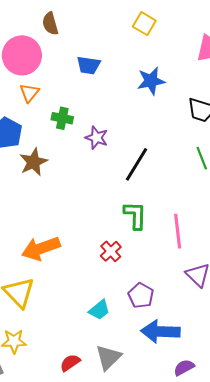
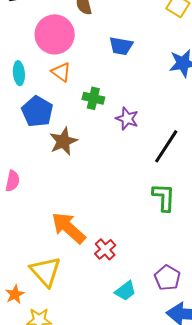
orange triangle: (29, 93) -> (61, 72), turned -35
orange arrow: (41, 248) -> (68, 228), turned 60
red cross: (111, 251) -> (105, 249), moved

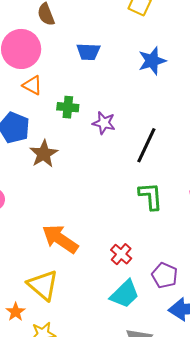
red cross: (105, 249) -> (121, 254), moved
cyan trapezoid: (125, 291) -> (125, 294), size x1.4

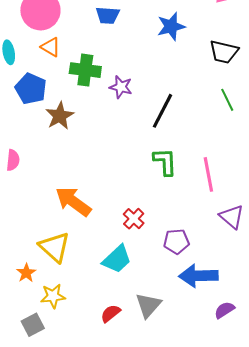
green cross: (68, 107) -> (85, 70), size x1.4
purple pentagon: (165, 275) -> (176, 241), turned -30
cyan trapezoid: (125, 294) -> (117, 259), moved

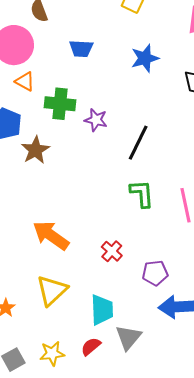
yellow triangle: (55, 247) -> (52, 290), moved, turned 36
cyan trapezoid: (117, 259) -> (102, 310), moved, turned -48
yellow star: (53, 296) -> (52, 353), moved

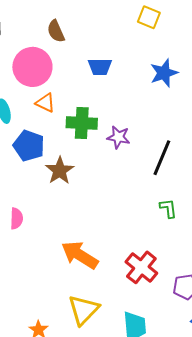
green L-shape: (142, 194) -> (168, 208), size x0.7
red cross: (112, 251) -> (141, 267), size x1.5

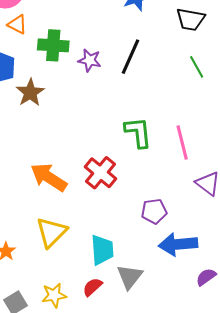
black line: (162, 158) -> (130, 57), moved
green L-shape: (168, 208) -> (138, 132), size x1.6
red cross: (141, 267) -> (101, 173), moved

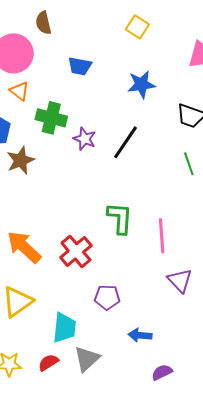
purple pentagon: (154, 211) -> (107, 297), moved
blue arrow: (178, 244) -> (140, 335), size x0.6

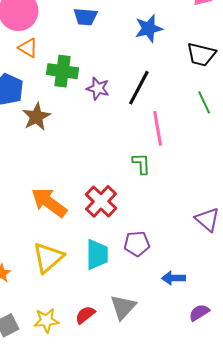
green L-shape: (120, 218) -> (141, 164), size x0.7
pink line: (162, 236) -> (158, 128), moved
cyan trapezoid: (64, 328) -> (97, 255), moved

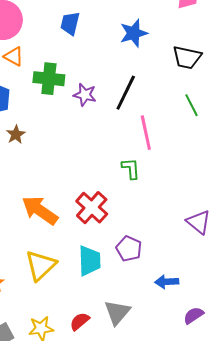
blue trapezoid: (85, 17) -> (70, 23), turned 100
brown star: (36, 117) -> (16, 134), moved, size x0.7
purple pentagon: (137, 244) -> (129, 249), turned 30

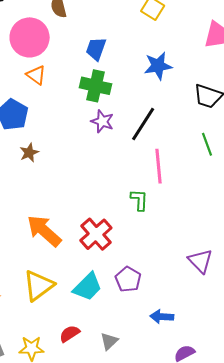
green cross: (49, 79) -> (96, 86), moved
cyan trapezoid: (89, 261) -> (88, 287), turned 40
gray triangle: (117, 312) -> (109, 341), size x0.7
red semicircle: (80, 321) -> (70, 334), moved

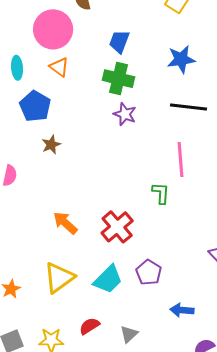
black line: (143, 124) -> (189, 107), moved, turned 63
orange arrow: (44, 231) -> (65, 223), size x0.7

